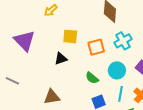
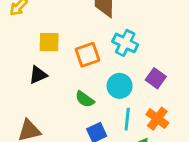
cyan cross: (123, 41) -> (125, 43), turned -30

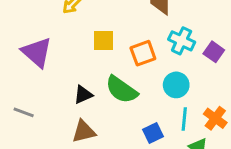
black triangle: (38, 75) -> (83, 95), moved
purple square: (156, 78) -> (214, 52), moved
green semicircle: (85, 99) -> (121, 90), moved, size x1.6

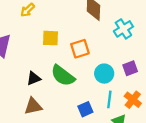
cyan cross: (182, 41) -> (123, 29), moved, turned 30
purple square: (214, 52) -> (130, 68), moved, turned 32

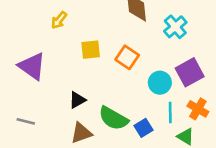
orange square: (80, 49) -> (127, 57), turned -30
purple square: (130, 68) -> (190, 72), size x1.5
green semicircle: (63, 76) -> (113, 118), moved

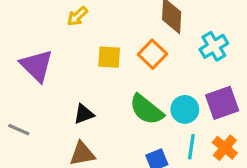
orange square: (127, 57) -> (153, 54), moved
green semicircle: (113, 118) -> (146, 110), moved

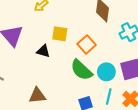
orange square: (153, 54) -> (87, 44), moved
black triangle: (84, 114) -> (43, 51), moved, turned 32

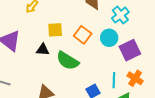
green semicircle: (81, 70) -> (67, 61), moved
cyan circle: (106, 72) -> (109, 38), moved

